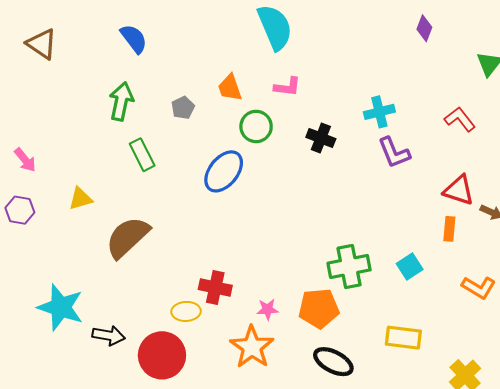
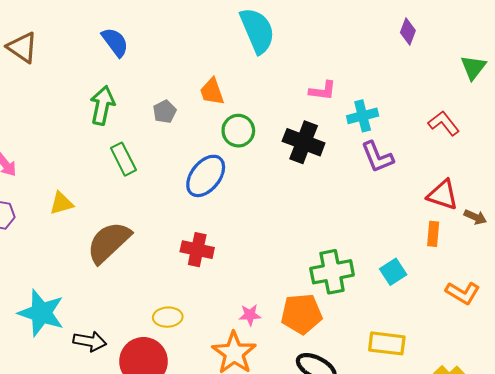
pink L-shape: (287, 87) -> (323, 91), moved
black cross: (321, 138) -> (304, 142), size x1.4
red cross: (215, 287) -> (197, 250), moved

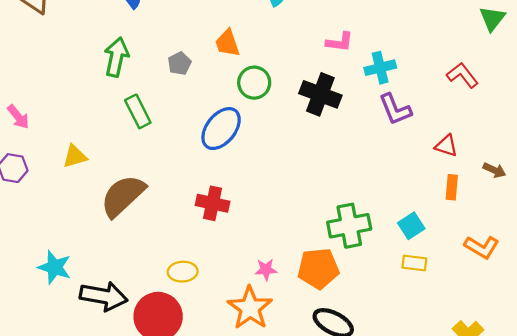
red triangle: (443, 195) -> (446, 146), moved, size x0.7
cyan star: (41, 313) -> (55, 267), size x0.7
black arrow: (90, 341) -> (104, 296), size x1.4
yellow rectangle: (387, 343) -> (414, 263), moved, size x0.7

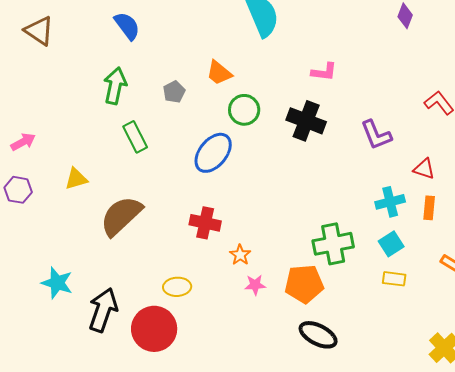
orange trapezoid: (227, 43) -> (219, 73), turned -32
cyan cross: (380, 68) -> (390, 202), moved
pink arrow: (18, 117) -> (23, 142), turned -80
black arrow: (104, 296) -> (103, 310), turned -81
orange star: (250, 308) -> (240, 255), moved, size x0.5

